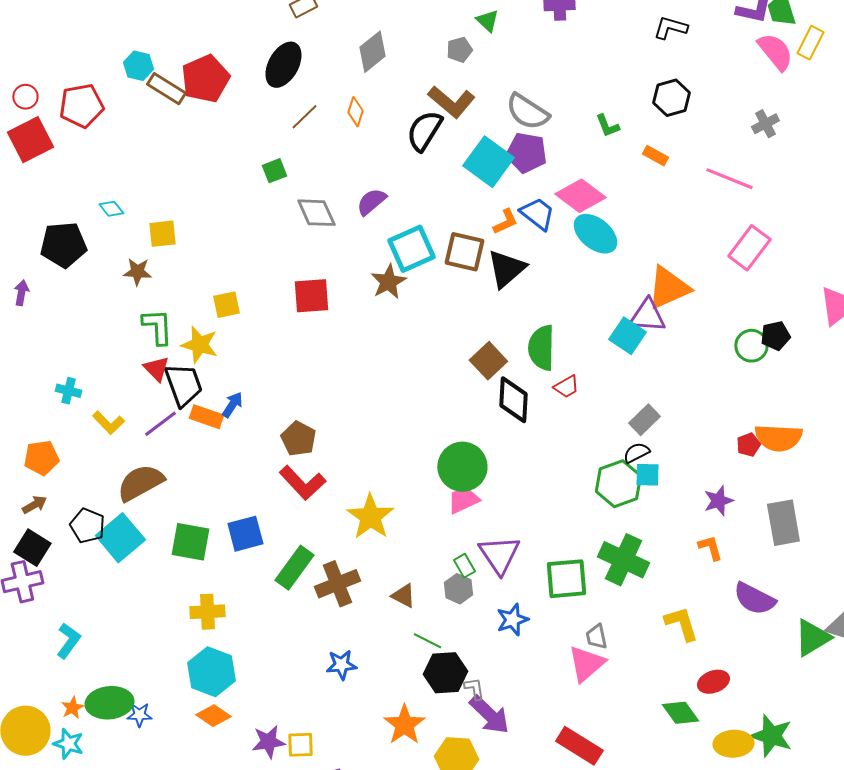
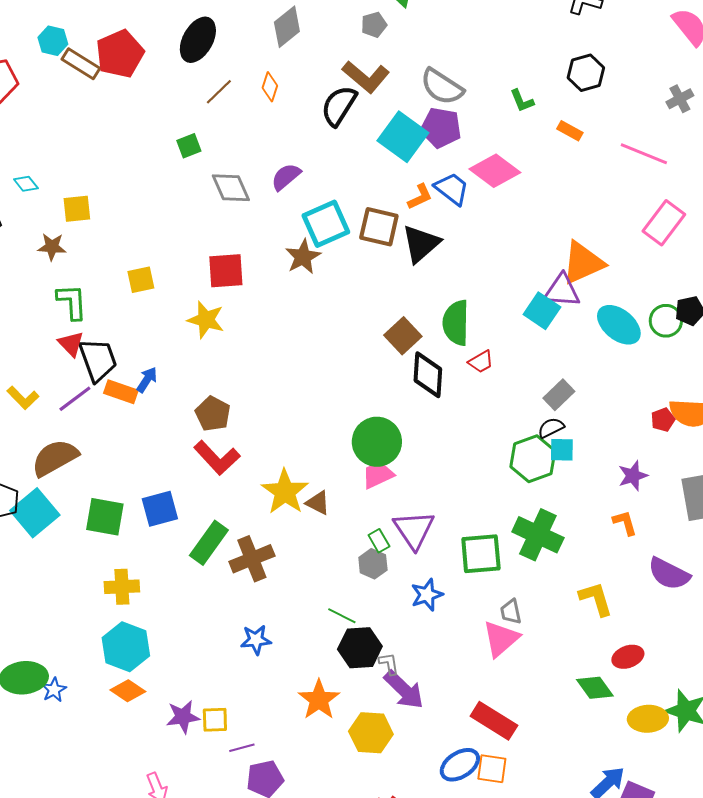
cyan ellipse: (595, 234) -> (619, 325), moved
yellow star: (199, 345) -> (206, 320), moved
brown triangle: (403, 596) -> (318, 503), moved
blue star: (139, 715) -> (54, 690), turned -30

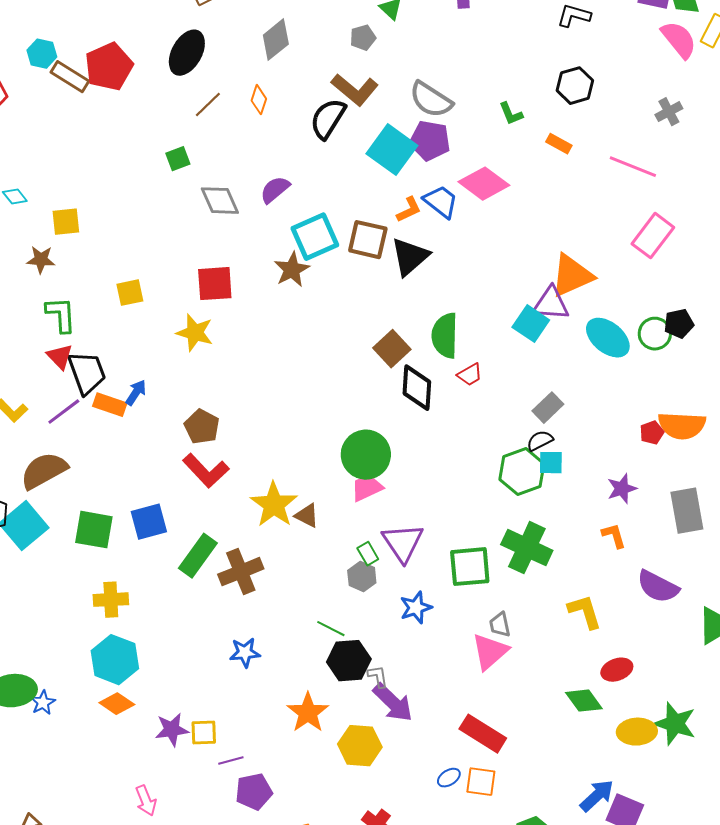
blue ellipse: (460, 765) -> (449, 778), size x0.6

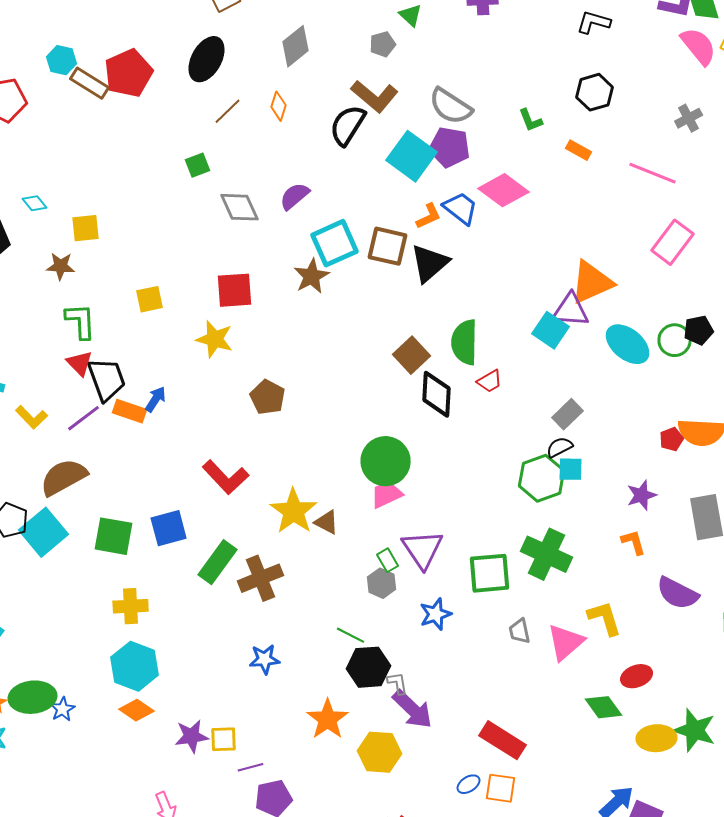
brown pentagon: (202, 427) -> (268, 397), moved
pink triangle: (490, 652) -> (566, 642), moved

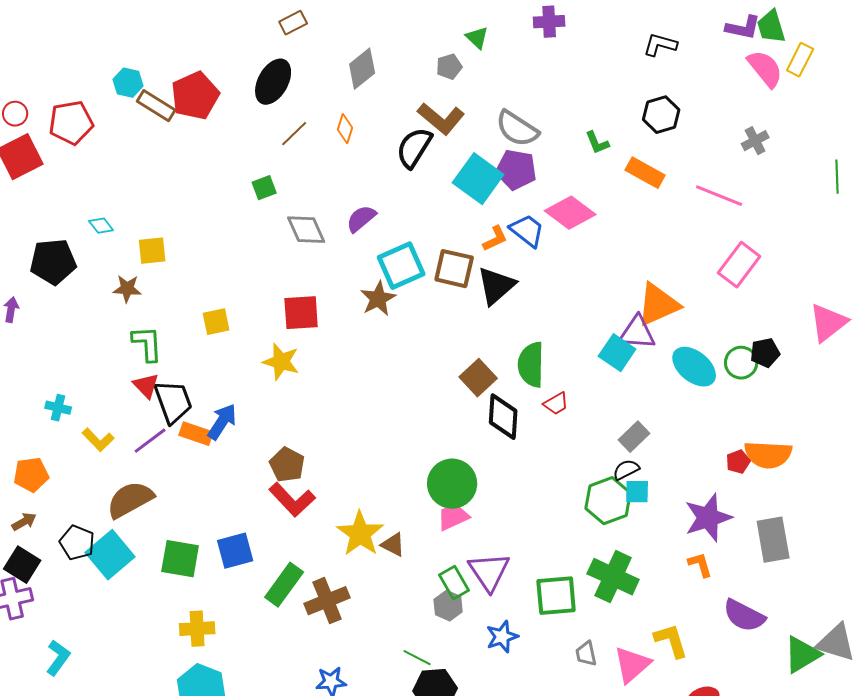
orange rectangle: (579, 150) -> (645, 173), size x1.5
brown pentagon: (268, 397) -> (287, 465), moved
blue arrow: (156, 399) -> (222, 422), size x1.4
purple star: (642, 495) -> (708, 518), size x1.6
green rectangle: (388, 560) -> (454, 583), size x1.4

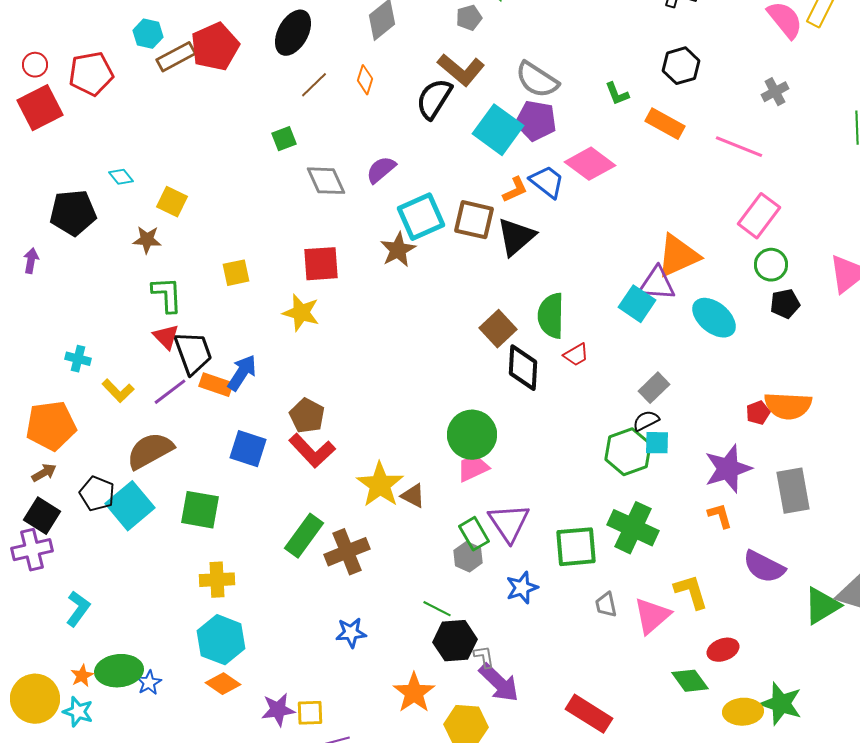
brown rectangle: (156, 106) -> (176, 57), turned -60
yellow square: (152, 251) -> (172, 202), turned 32
green circle: (741, 363) -> (771, 265), moved
orange pentagon: (31, 475) -> (51, 426), size x1.4
blue square: (235, 551) -> (248, 449), moved, turned 33

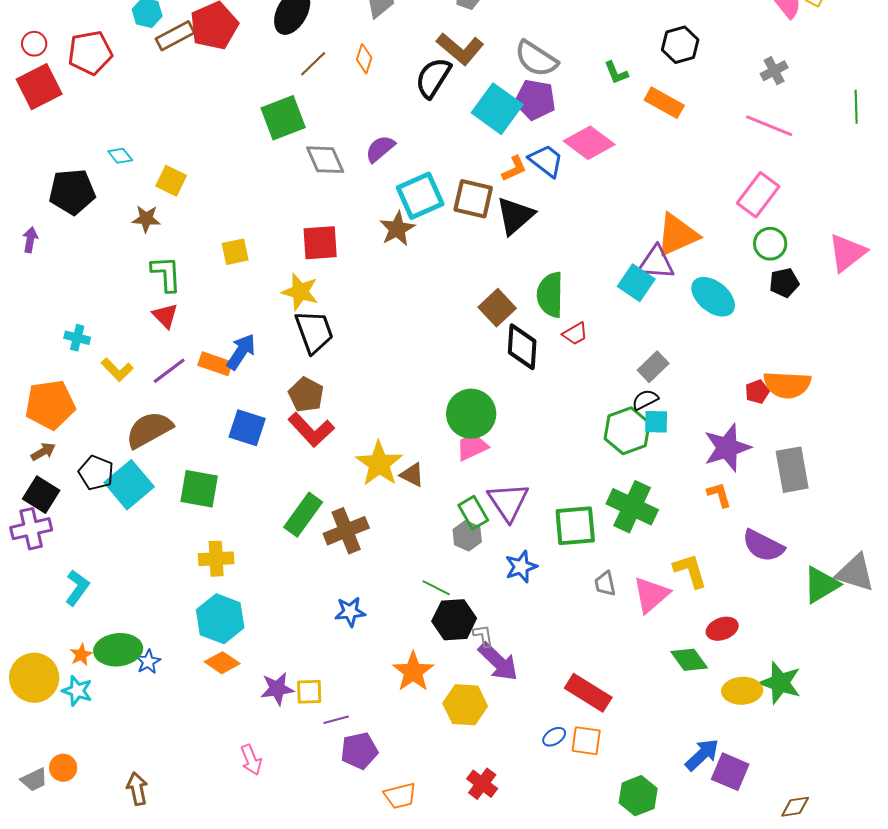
green square: (284, 139) -> (283, 118), size x1.8
pink line: (739, 147) -> (769, 126), moved
black trapezoid: (193, 353) -> (314, 332), moved

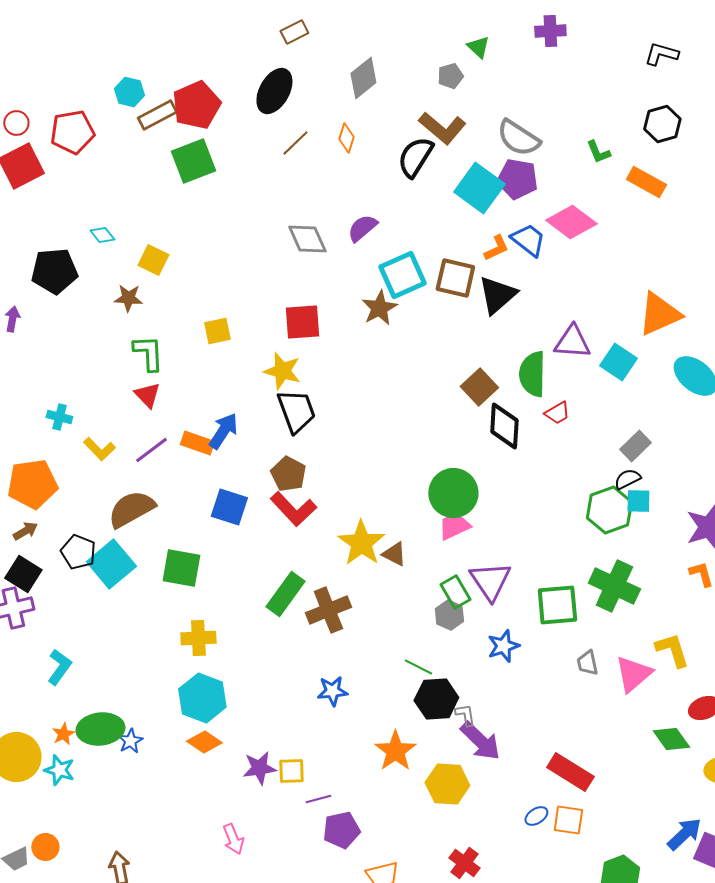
green square: (283, 118) -> (193, 161), moved
purple triangle: (656, 263) -> (572, 342), moved

